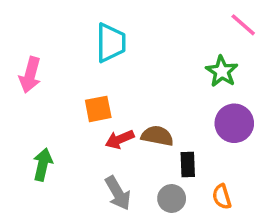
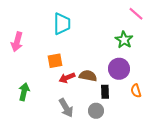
purple circle: (234, 123) -> (119, 69), moved
orange semicircle: (222, 197) -> (136, 91), moved

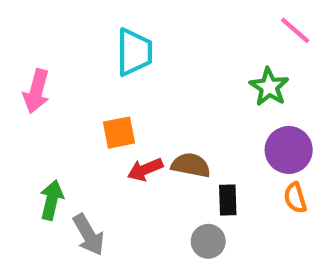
purple circle: (119, 69) -> (289, 150), moved
gray arrow: (66, 108) -> (89, 235), moved

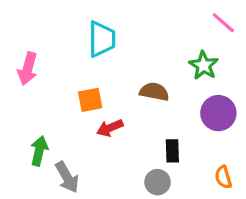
brown semicircle: (191, 165) -> (154, 92), moved
orange semicircle: (295, 198) -> (223, 177), moved

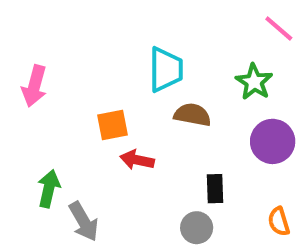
cyan trapezoid: (102, 39) -> (166, 70), moved
red arrow: (110, 128) -> (137, 160), turned 35

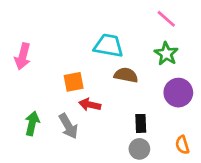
pink line: (279, 28) -> (166, 19), moved
cyan trapezoid: (166, 70) -> (109, 46), turned -80
gray arrow: (84, 222) -> (68, 126), moved
gray circle: (197, 228) -> (139, 149), moved

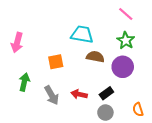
purple circle: (178, 93) -> (123, 67), moved
red arrow: (90, 105) -> (79, 94), moved
green arrow: (32, 123) -> (24, 82), moved
black rectangle: (141, 123) -> (106, 93), turned 56

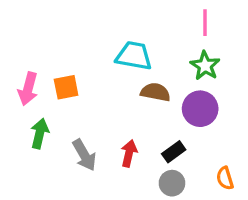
pink line: (126, 14) -> (205, 23), turned 49
pink arrow: (17, 42) -> (28, 89), moved
orange square: (56, 62) -> (66, 87), moved
red arrow: (79, 94) -> (129, 153), turned 91

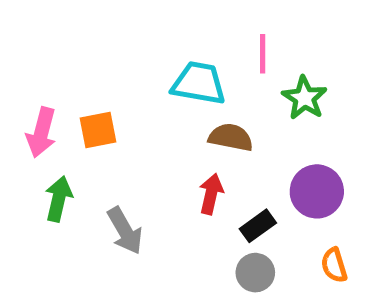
pink line: (205, 23) -> (263, 54), moved
purple circle: (200, 109) -> (317, 191), moved
red arrow: (129, 153) -> (211, 194), moved

